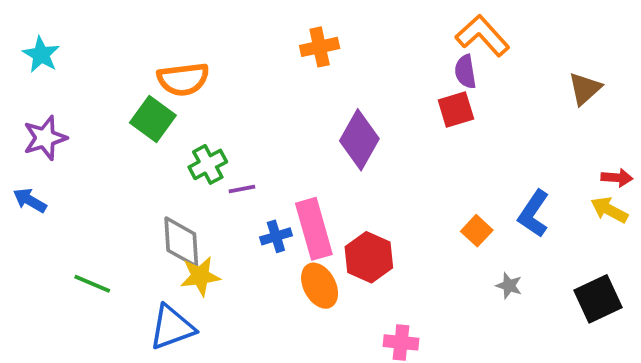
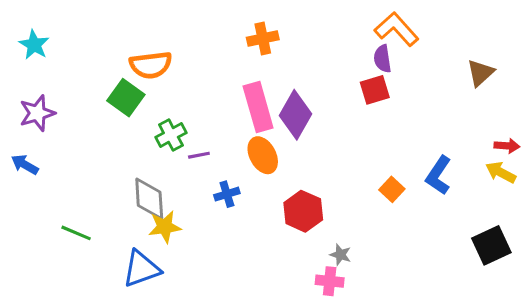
pink rectangle: (314, 229) -> (258, 107), moved
orange ellipse: (320, 286) -> (263, 155), moved
gray star: (509, 286) -> (340, 255), moved

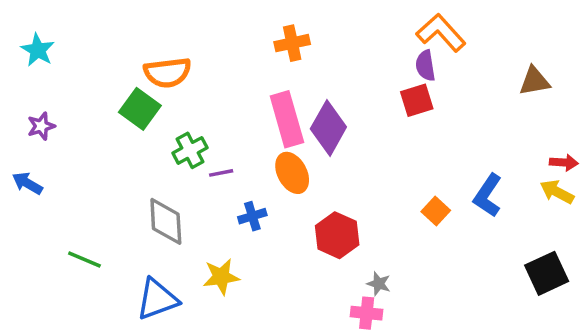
brown triangle: (480, 73) -> (534, 81), turned 32
purple star: (37, 113) -> (41, 126), size x0.7
yellow star: (165, 227) -> (221, 277), moved

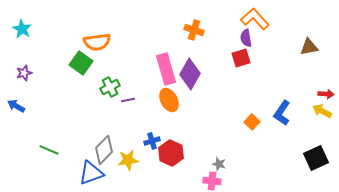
orange cross: (292, 43) -> (194, 30), moved, turned 30
blue cross: (252, 216) -> (152, 141), moved
gray diamond: (166, 221) -> (104, 150), moved, turned 48
red hexagon: (337, 235) -> (171, 153), moved

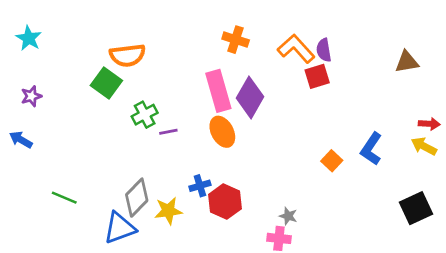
orange L-shape: (255, 19) -> (296, 49), moved
orange cross: (194, 30) -> (236, 40), moved

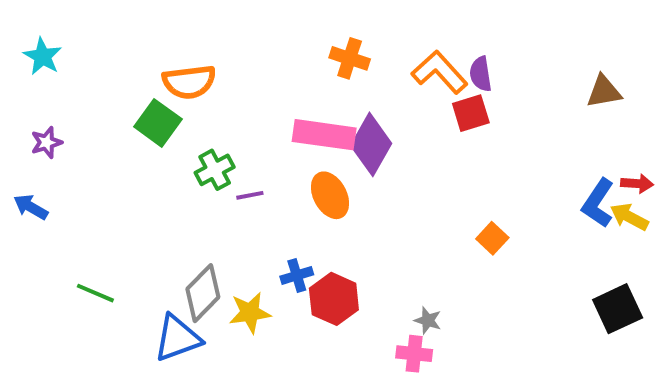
pink rectangle: (218, 91) -> (324, 135), turned -66
blue L-shape: (371, 149) -> (598, 203), moved

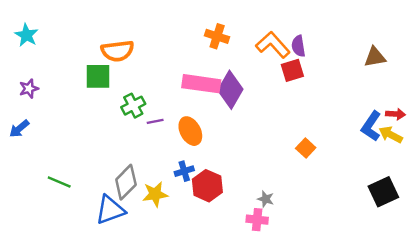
green square: (158, 123) -> (98, 76), turned -36
orange ellipse: (330, 195) -> (190, 131), moved
blue arrow: (31, 207) -> (19, 129), turned -70

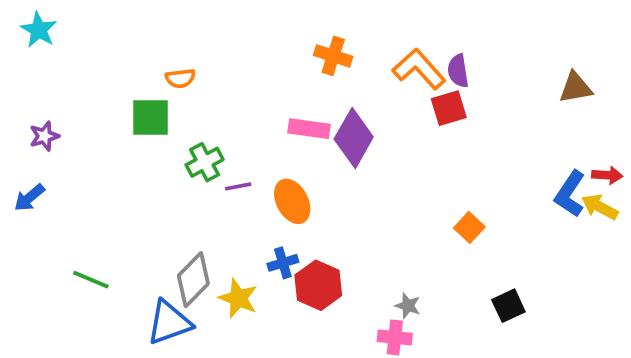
cyan star: (26, 35) -> (39, 30), moved
orange semicircle: (117, 51) -> (180, 78), size x0.6
pink rectangle: (201, 84) -> (309, 129), size x0.7
black square: (383, 192) -> (508, 306), moved, size x0.7
yellow star: (155, 194) -> (238, 298), turned 30

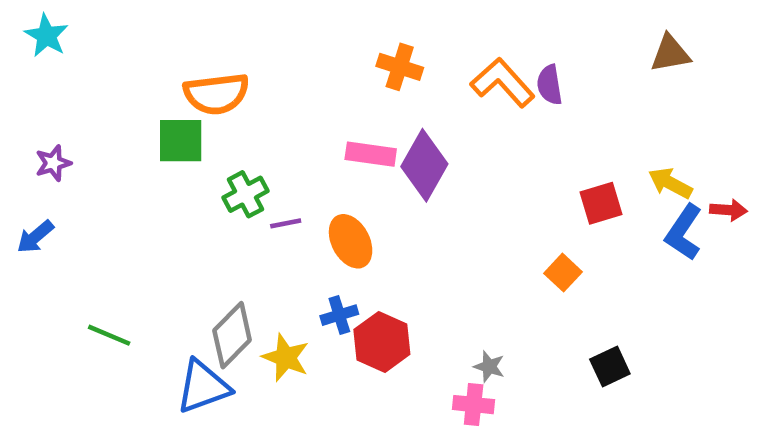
orange semicircle: (180, 78) -> (216, 94), size x1.8
brown triangle: (576, 88) -> (670, 53), moved
red square: (449, 108) -> (601, 203), moved
yellow arrow: (600, 207) -> (670, 183), moved

